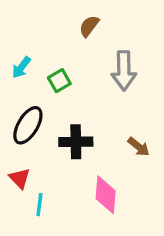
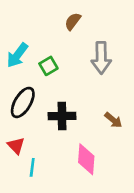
cyan arrow: (21, 67) -> (17, 55), size x1.4

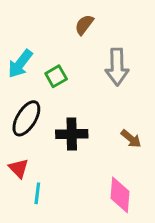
pink diamond: (86, 159) -> (120, 195), moved

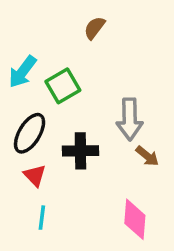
gray arrow: (117, 67) -> (130, 119), moved
green square: (56, 76) -> (63, 86), size x1.4
red triangle: (19, 168) -> (35, 175), moved

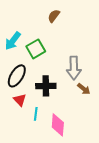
cyan line: (42, 218) -> (36, 114), moved
pink diamond: (135, 219) -> (58, 125), moved

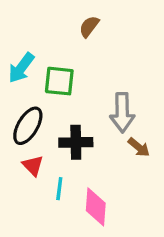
green square: (36, 49) -> (59, 81), turned 36

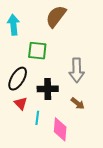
brown semicircle: (89, 26) -> (56, 16), size x1.6
cyan arrow: (21, 68) -> (13, 25), moved, turned 138
brown arrow: (139, 147) -> (78, 103), moved

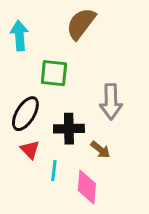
brown arrow: (78, 103) -> (100, 150), moved

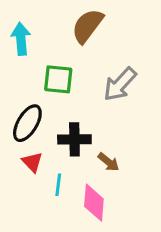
gray arrow: (111, 102) -> (120, 84), moved, turned 44

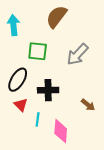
brown arrow: (109, 162) -> (88, 105), moved

